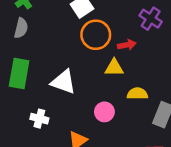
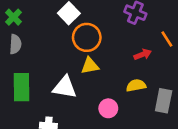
red arrow: (127, 45) -> (143, 54), moved
yellow triangle: (114, 68) -> (90, 66), moved

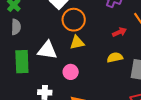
white triangle: (65, 87) -> (47, 50), moved
pink circle: (108, 108) -> (71, 72), moved

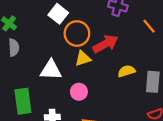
red arrow: (119, 32) -> (106, 44), moved, size x1.6
green rectangle: (22, 62) -> (23, 101), moved

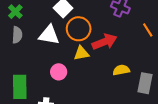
white triangle: (51, 70) -> (49, 35), moved
pink circle: (79, 92) -> (59, 72), moved

